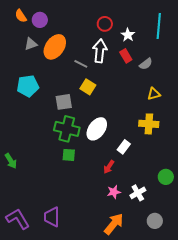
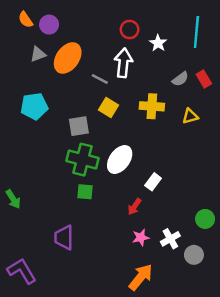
red rectangle: (126, 56) -> (204, 79), moved
yellow cross: (149, 124) -> (152, 106), moved
purple trapezoid: (52, 217) -> (64, 238), moved
gray circle: (155, 221) -> (194, 255), moved

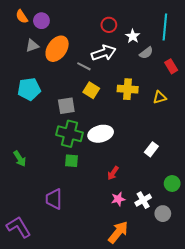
white arrow: (123, 63) -> (104, 53), turned 65
gray semicircle: (180, 79) -> (146, 53), moved
white ellipse: (120, 160) -> (101, 134), turned 40
white rectangle: (153, 182) -> (151, 149), moved
green arrow: (13, 199) -> (20, 159), moved

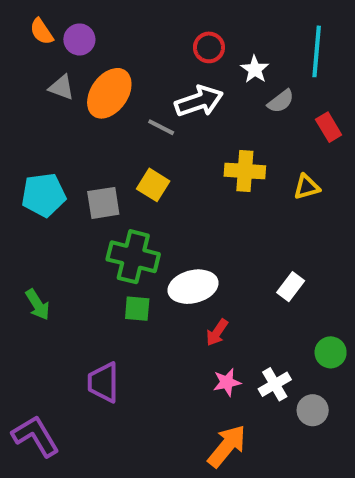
gray triangle: (32, 46) -> (61, 87), turned 40
cyan pentagon: (29, 89) -> (44, 195), moved
yellow square: (91, 90) -> (153, 185), moved
gray square: (66, 106) -> (103, 203), moved
white ellipse: (101, 134) -> (193, 287), moved

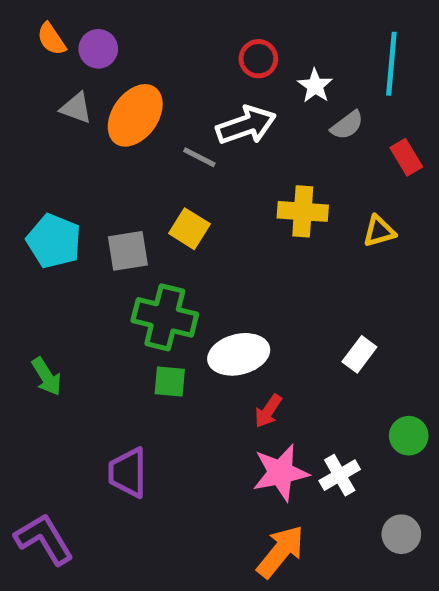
cyan pentagon: (44, 195) -> (54, 241), turned 30
pink star: (227, 382) -> (281, 473), size x1.6
gray circle: (313, 410) -> (401, 534), moved

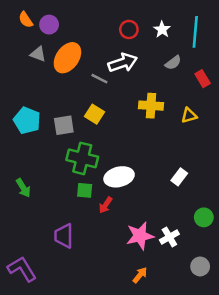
white star: (315, 86) -> (162, 29), moved
red arrow: (268, 411) -> (106, 205), moved
orange arrow: (281, 551) -> (140, 275), size x0.6

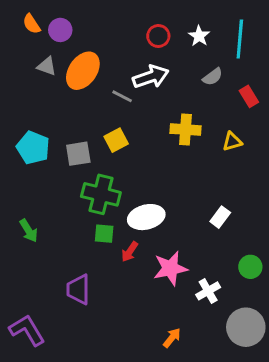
yellow square: (95, 114) -> (116, 140), turned 30
pink star: (140, 236) -> (170, 268), moved
gray circle: (200, 266) -> (246, 327), size x1.6

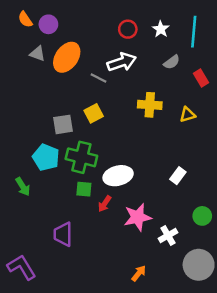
cyan pentagon: (33, 148) -> (46, 157), moved

